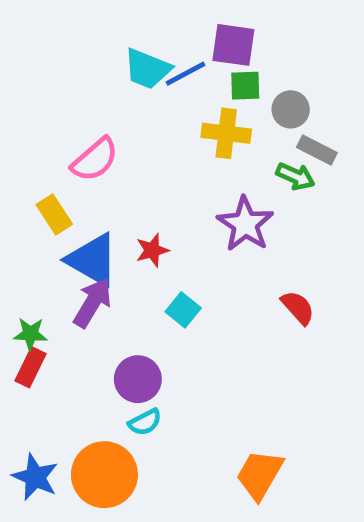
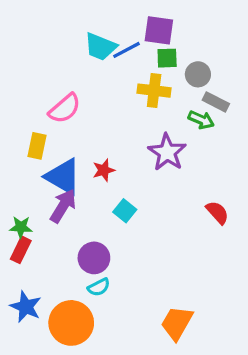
yellow rectangle: (54, 214) -> (37, 146), turned 45
red semicircle: (298, 308) -> (217, 212), moved
blue star: (35, 477) -> (26, 307), moved

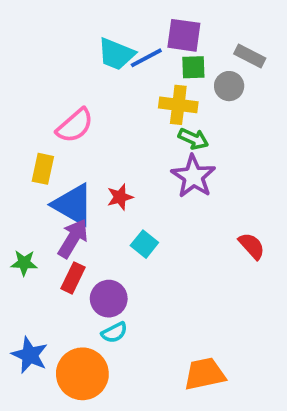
gray rectangle: (216, 102) -> (250, 56), moved
green arrow: (201, 120) -> (193, 139), moved
red rectangle: (21, 250) -> (73, 278), moved
orange trapezoid: (177, 323) -> (205, 374), turned 48

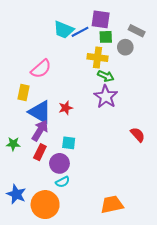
cyan square: (144, 244) -> (69, 143), moved, turned -32

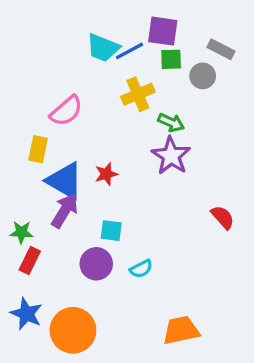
yellow cross: (98, 57) -> (138, 94), moved, turned -30
red rectangle: (40, 152) -> (30, 260), moved
cyan semicircle: (63, 182) -> (141, 269), moved

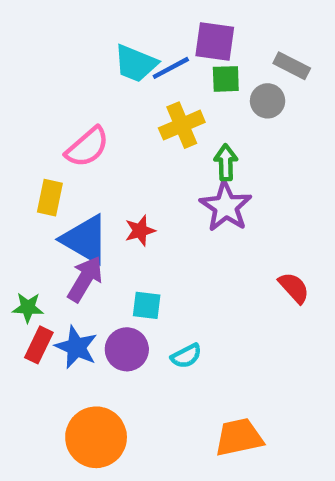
green arrow: (171, 122) -> (226, 162), turned -115
blue star: (26, 314) -> (76, 347), moved

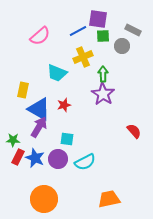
cyan trapezoid: (136, 64) -> (57, 73), moved
pink semicircle: (87, 147) -> (40, 36), moved
cyan semicircle: (186, 356) -> (85, 162), size x1.5

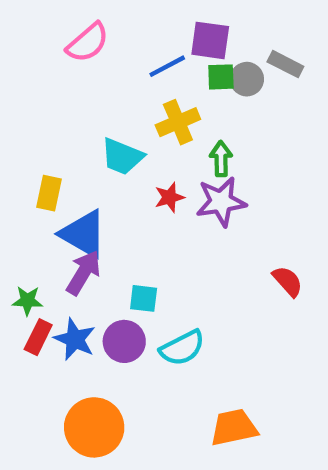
pink semicircle: (40, 36) -> (88, 43), moved
gray circle: (122, 46) -> (247, 79), moved
purple star: (103, 94) -> (221, 202), turned 30
red star: (64, 105) -> (169, 197), moved

